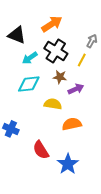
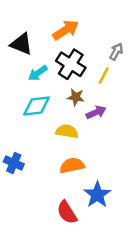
orange semicircle: (72, 124) -> (72, 166), moved
red semicircle: (41, 150) -> (67, 212), moved
blue star: (68, 164) -> (97, 195), moved

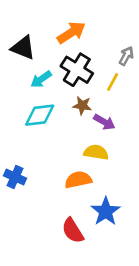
purple arrow: (96, 112) -> (104, 122), turned 54
yellow semicircle: (67, 131) -> (96, 152), moved

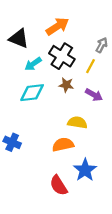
purple arrow: (104, 122) -> (94, 95), moved

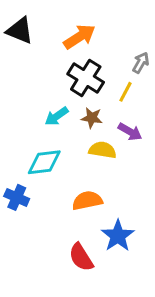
black triangle: (19, 38) -> (20, 31), moved
cyan arrow: (33, 64) -> (57, 116), moved
cyan diamond: (32, 93) -> (44, 162), moved
yellow semicircle: (77, 122) -> (102, 150), moved

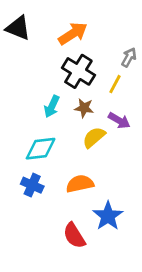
cyan arrow: (57, 116) -> (52, 107), turned -30
yellow semicircle: (102, 150) -> (94, 137), turned -50
blue cross: (17, 197) -> (32, 185), moved

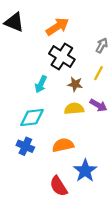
yellow line: (115, 84) -> (98, 73), moved
brown star: (84, 108) -> (75, 84), moved
purple arrow: (119, 121) -> (98, 105), moved
yellow semicircle: (94, 137) -> (74, 109), turned 36

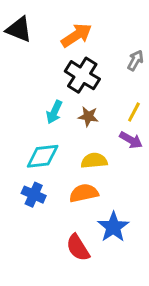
yellow line: (98, 73) -> (134, 112), moved
brown star: (75, 84) -> (88, 116), moved
yellow semicircle: (74, 109) -> (94, 161), moved

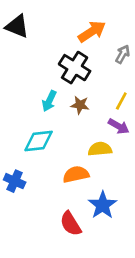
orange arrow: (76, 35) -> (92, 32), moved
yellow semicircle: (94, 161) -> (100, 149), moved
blue cross: (34, 195) -> (15, 181), moved

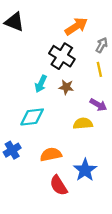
yellow line: (121, 101) -> (99, 69), moved, turned -40
orange semicircle: (76, 174) -> (51, 154), moved
blue cross: (15, 181) -> (12, 150), turned 35

